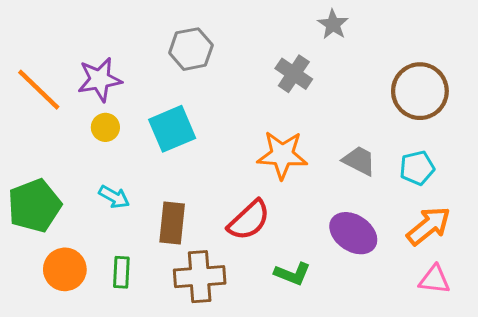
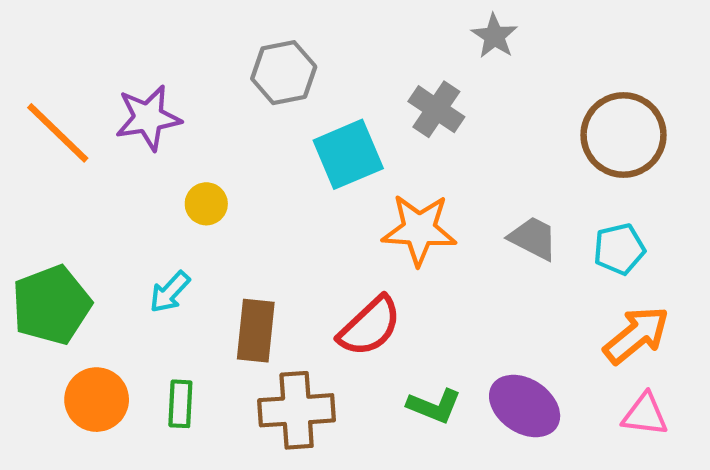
yellow circle: (105, 127) -> (206, 204), moved
cyan square: (172, 129) -> (348, 154), moved
cyan arrow: (114, 197) -> (170, 292), turned 104
purple ellipse: (353, 233) -> (525, 406), moved

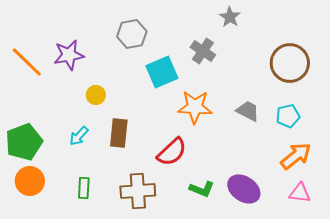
brown rectangle: (256, 331) -> (119, 133), moved
orange circle: (97, 400) -> (30, 181), moved

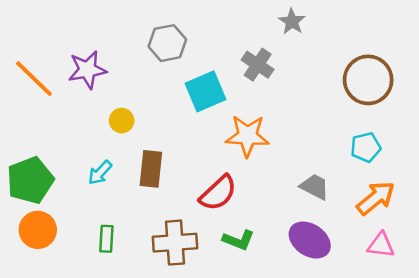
gray trapezoid: (248, 111) -> (315, 187), moved
green L-shape: (202, 189) -> (239, 240), moved

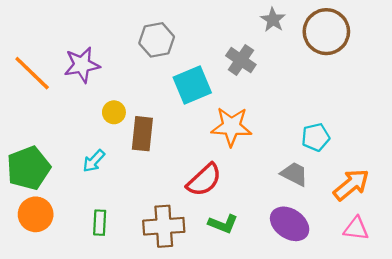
brown circle: (368, 80) -> (326, 32), moved
cyan pentagon: (366, 147) -> (316, 137), moved
brown rectangle: (151, 169) -> (142, 134), moved

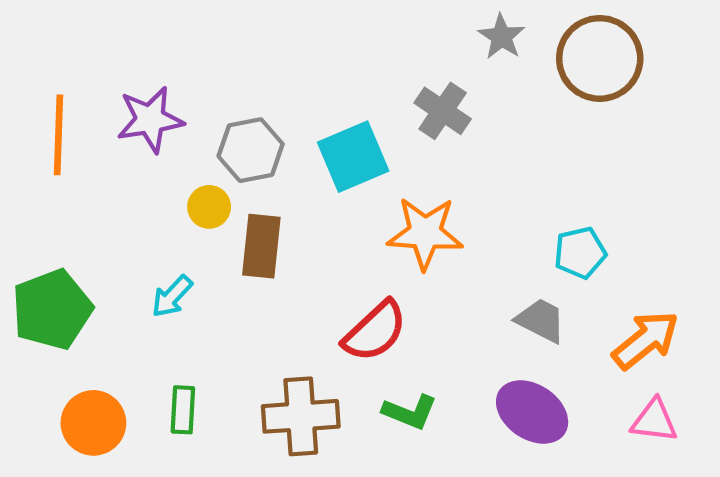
gray hexagon: (157, 40) -> (251, 150), moved
orange line: (32, 73) -> (58, 135), turned 48
orange circle: (36, 214) -> (93, 423), moved

